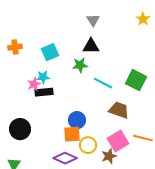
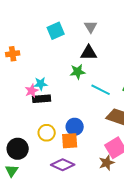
cyan square: (50, 52) -> (56, 31), moved
black circle: (20, 129) -> (18, 149), moved
yellow circle: (88, 145) -> (47, 133), moved

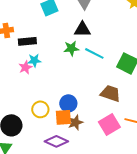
cyan line: (101, 90) -> (94, 53), moved
black rectangle: (42, 99) -> (27, 41), moved
brown star: (107, 163) -> (75, 122), moved

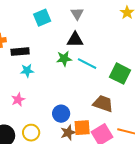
pink star: (25, 67) -> (18, 100), moved
yellow circle: (40, 109) -> (31, 133), moved
orange square: (63, 117) -> (82, 128), moved

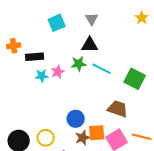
pink star: (18, 100) -> (58, 72), moved

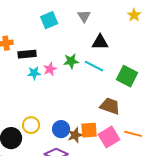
black triangle: (90, 45) -> (100, 42), moved
blue circle: (76, 119) -> (61, 129), moved
yellow circle: (46, 138) -> (31, 125), moved

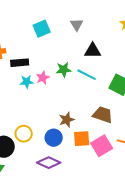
brown star: (75, 135) -> (67, 120), moved

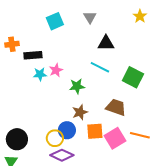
green star: (64, 70) -> (77, 86), moved
yellow circle: (24, 134) -> (55, 138), moved

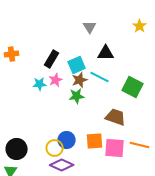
cyan square: (55, 21) -> (77, 65), moved
black rectangle: (33, 55) -> (52, 59), moved, turned -54
brown star: (80, 112) -> (80, 80), moved
pink square: (115, 138) -> (115, 148), turned 35

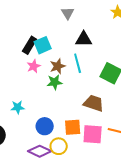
cyan square: (77, 65) -> (43, 45), moved
cyan line: (100, 77) -> (78, 63), turned 48
cyan star: (40, 84) -> (18, 107), moved
yellow circle: (55, 148) -> (59, 146), moved

